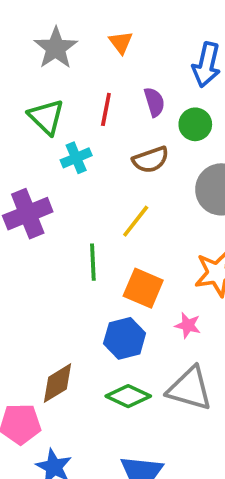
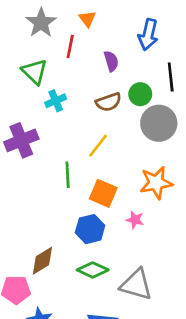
red line: (106, 109) -> (70, 47), moved
green circle: (195, 124) -> (140, 94), moved
gray triangle: (190, 389) -> (136, 285), moved

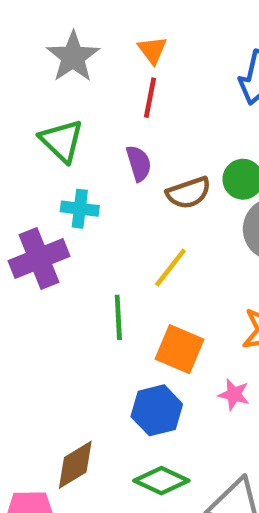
red line: (70, 47) -> (150, 98), moved
purple semicircle: (111, 61) -> (139, 163), moved
cyan cross: (56, 101) -> (80, 209), moved, turned 30

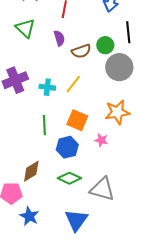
cyan cross: (80, 209) -> (47, 87), moved
green line: (118, 317) -> (44, 125), moved

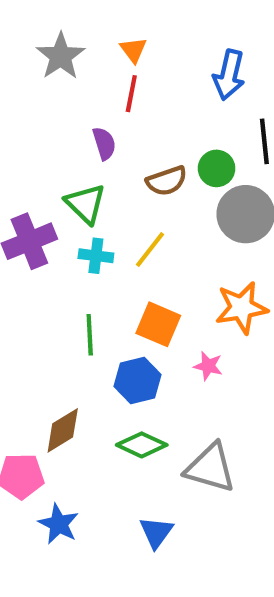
green triangle: (25, 28) -> (86, 204), moved
purple semicircle: (59, 38) -> (104, 143), moved
blue triangle: (76, 220) -> (156, 532), size x0.7

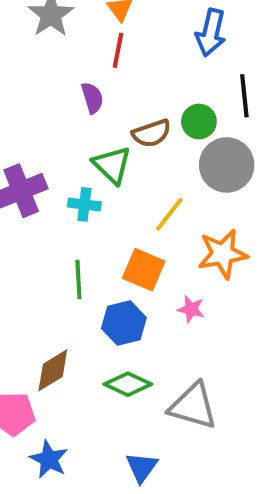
green triangle: (86, 204) -> (112, 165), moved
yellow line: (150, 250) -> (169, 214), moved

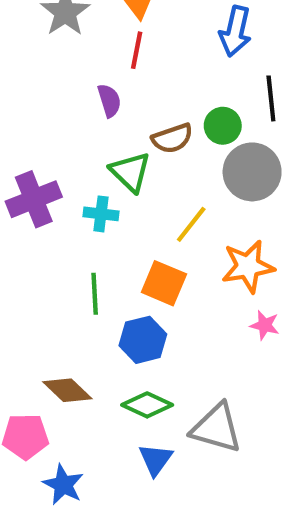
pink star: (191, 309) -> (265, 325), moved
brown diamond: (53, 370) -> (67, 390), turned 75
blue triangle: (142, 467) -> (156, 460), moved

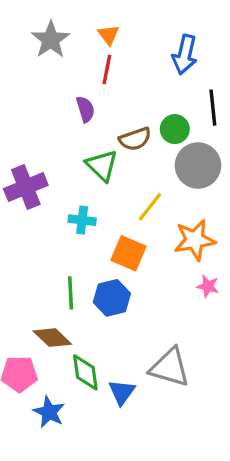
cyan cross: (101, 214) -> (82, 220), moved
green line: (95, 294) -> (71, 293), moved
green diamond: (147, 405) -> (85, 372), moved, turned 57

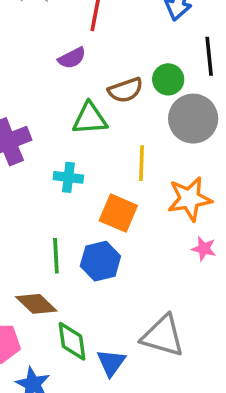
purple semicircle: (85, 109) -> (72, 58), turned 80
green triangle: (102, 165) -> (90, 119), turned -48
yellow line: (150, 207) -> (141, 163), turned -36

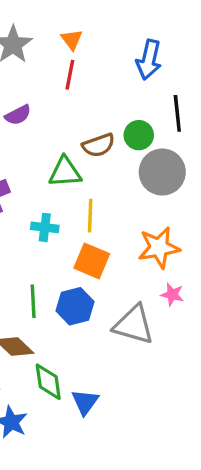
purple semicircle: (72, 58) -> (18, 115), moved
yellow line: (141, 163) -> (90, 216), moved
gray triangle: (163, 336) -> (134, 325), moved

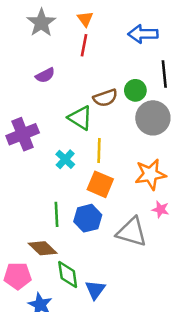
blue arrow: (149, 60) -> (143, 34), turned 76
green triangle: (65, 172) -> (80, 118), turned 36
cyan cross: (45, 227) -> (65, 159), turned 36

